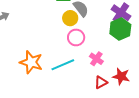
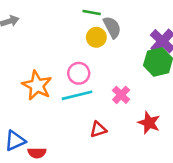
pink circle: (76, 37) -> (79, 73), moved
red triangle: (101, 82) -> (98, 129), moved

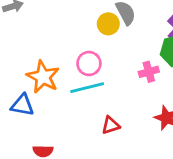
pink cross: (121, 95) -> (149, 72), moved, turned 30
blue triangle: (15, 141) -> (22, 105), moved, turned 35

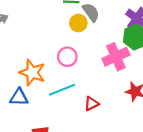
pink cross: (149, 72) -> (116, 57), size x1.6
cyan line: (87, 88) -> (62, 90), moved

